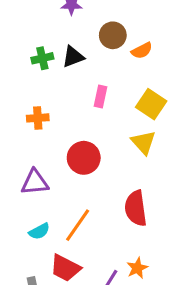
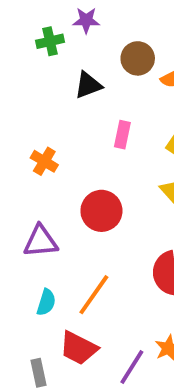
green cross: (42, 58) -> (50, 41), moved
orange cross: (38, 118) -> (44, 161), turned 35
cyan semicircle: (39, 231) -> (46, 302), turned -45

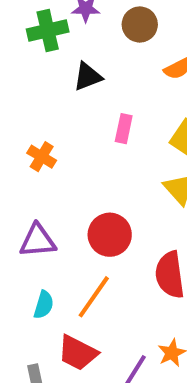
green cross: (50, 41) -> (48, 31), size x1.4
brown circle: (138, 58) -> (140, 25), moved
red circle: (101, 211) -> (110, 235), moved

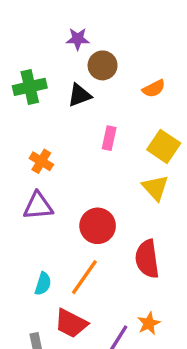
brown circle: (140, 25) -> (103, 65), moved
green cross: (48, 31) -> (30, 87), moved
purple triangle: (38, 241) -> (38, 206), moved

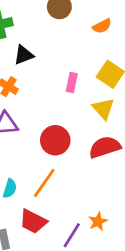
black triangle: (79, 95) -> (24, 55), moved
pink rectangle: (109, 138) -> (72, 82), moved
red semicircle: (147, 259) -> (105, 147), moved, turned 80

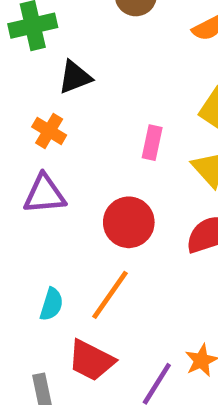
pink rectangle: (72, 82) -> (152, 143), moved

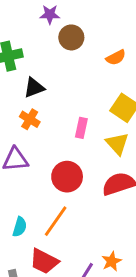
orange cross: (49, 131) -> (30, 119), moved

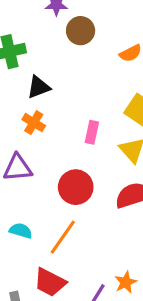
cyan semicircle: (20, 227) -> (21, 231), moved, turned -90

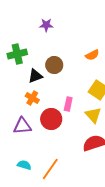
brown circle: (81, 31) -> (54, 65), moved
red circle: (76, 187) -> (51, 119), moved

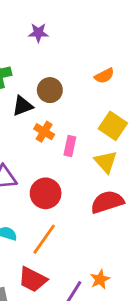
orange cross: (32, 98) -> (44, 132), moved
red circle: (51, 119) -> (46, 193), moved

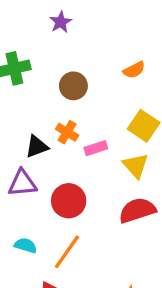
purple star: (38, 33) -> (61, 22), turned -30
black triangle: (23, 106) -> (37, 147), moved
pink rectangle: (70, 146) -> (96, 148), turned 60

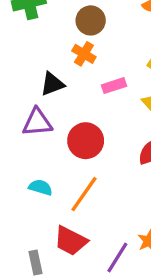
orange cross: (67, 132) -> (84, 54), moved

